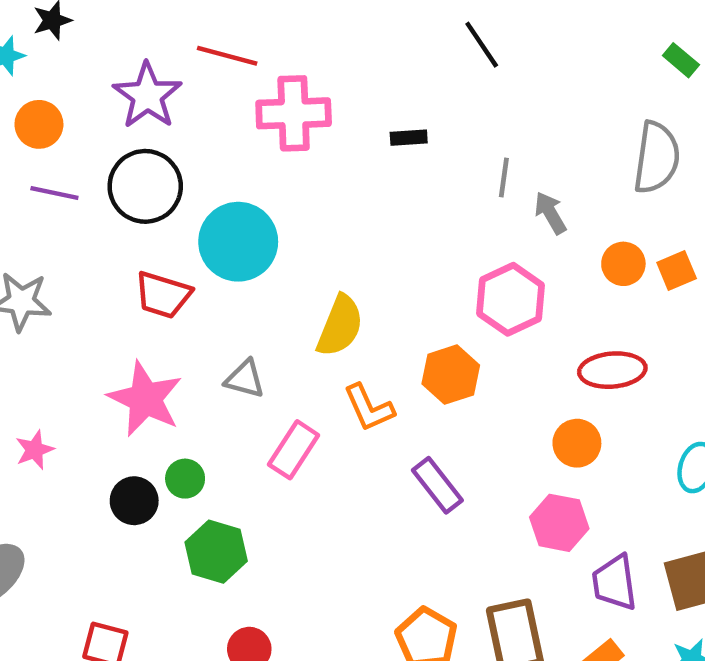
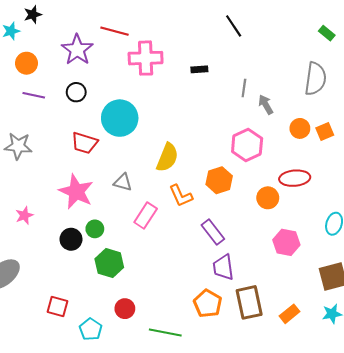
black circle: (145, 186) -> (76, 92), size x0.6
orange circle: (577, 443) -> (268, 198), moved
pink hexagon: (559, 523) -> (286, 242), moved
purple trapezoid: (615, 583) -> (223, 267), moved

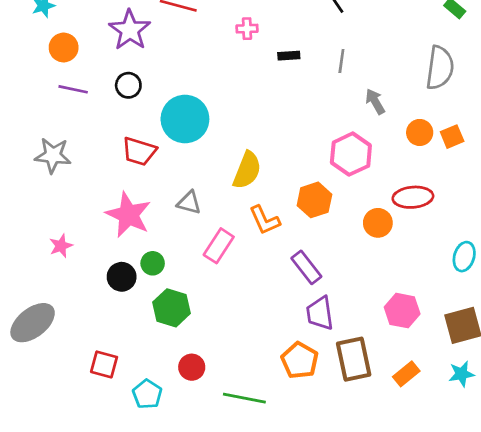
pink cross: (146, 58) -> (247, 29), moved, size x0.5
gray line: (244, 88) -> (341, 61), moved
pink hexagon: (286, 242) -> (402, 311), moved

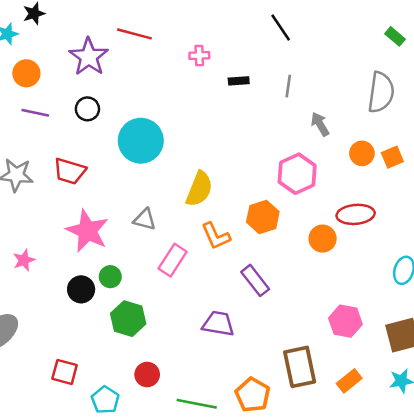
red trapezoid: (139, 151) -> (70, 171), moved
purple trapezoid: (320, 313) -> (218, 324), moved, turned 108
orange pentagon: (300, 360) -> (253, 395), moved

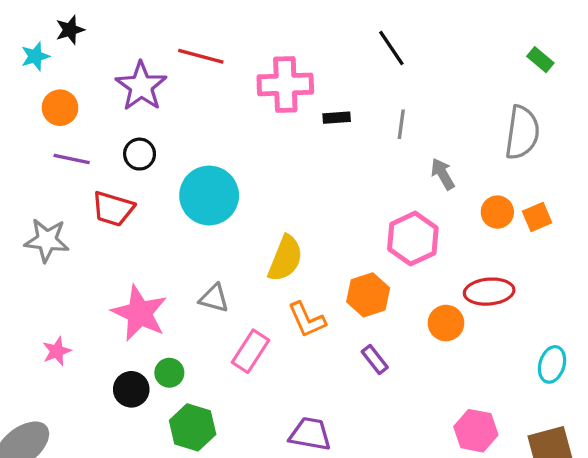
pink cross: (199, 56) -> (285, 84), size x2.0
red trapezoid: (70, 171) -> (113, 209), moved
purple rectangle: (255, 280) -> (375, 359), moved, size x0.7

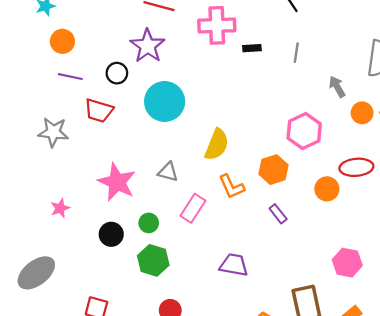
purple star: (141, 86) -> (148, 46), moved
gray arrow: (443, 174) -> (337, 87), moved
green circle: (169, 373) -> (149, 223), moved

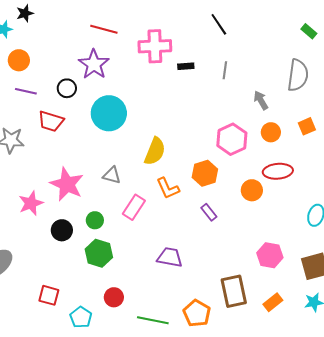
orange circle: (362, 113) -> (271, 132), moved
pink star: (60, 208) -> (31, 203), moved, size x1.4

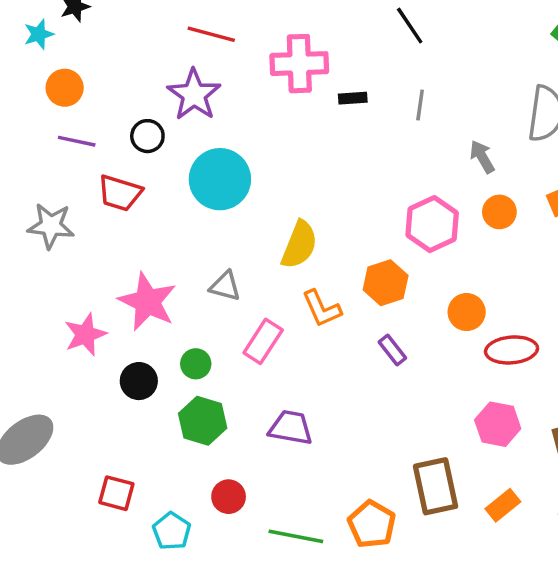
red ellipse: (278, 171) -> (511, 350), moved
purple trapezoid: (170, 257) -> (291, 428), moved

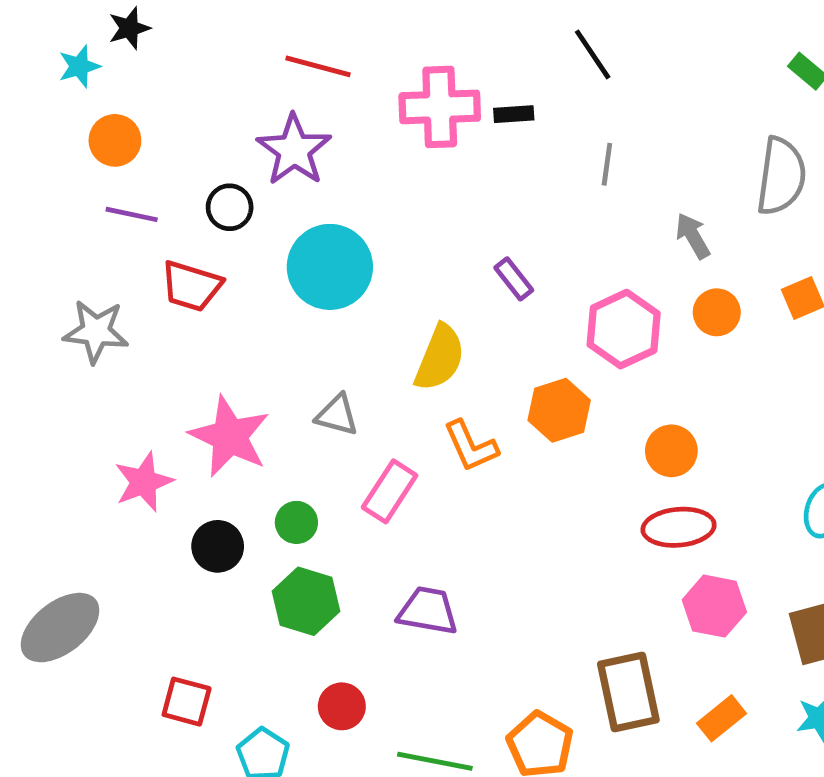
black rectangle: (353, 98) -> (514, 114), moved
purple rectangle: (392, 350) -> (514, 279), moved
red ellipse: (511, 350) -> (679, 527), moved

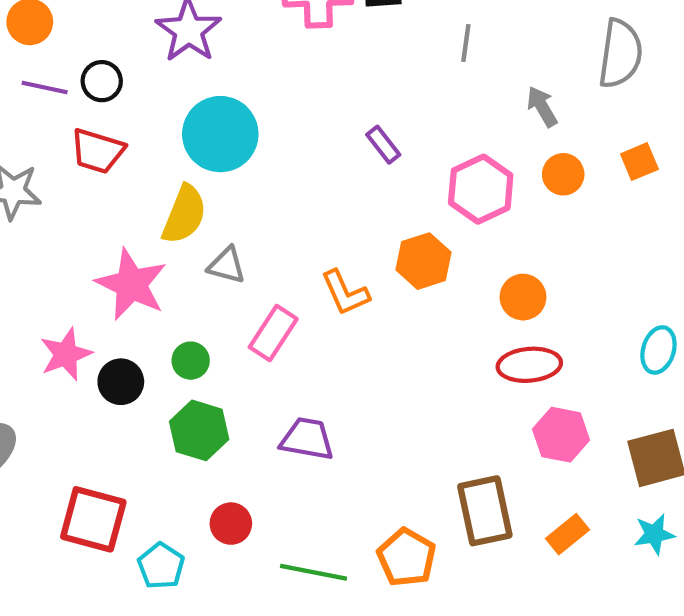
black circle: (230, 207) -> (102, 81), moved
yellow semicircle: (440, 358) -> (184, 215), moved
pink star: (144, 482) -> (66, 354), moved
red square: (187, 702) -> (93, 519), size x1.5

